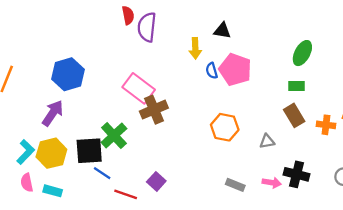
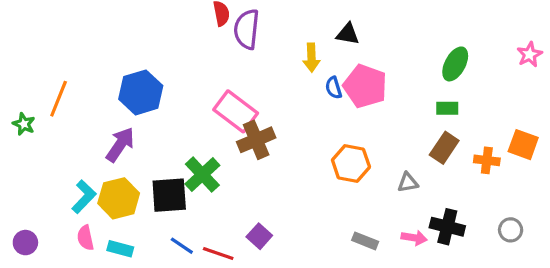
brown rectangle: (294, 115) -> (444, 148), turned 65
blue line: (102, 173) -> (182, 246), moved

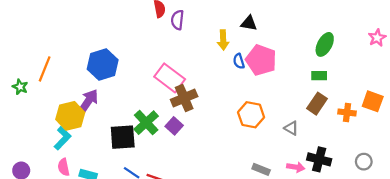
purple semicircle: (247, 29) -> (177, 20), size x0.7
gray triangle: (408, 182) -> (291, 128), turned 40
yellow hexagon: (119, 198) -> (70, 116), moved
purple square: (259, 236) -> (174, 126), moved

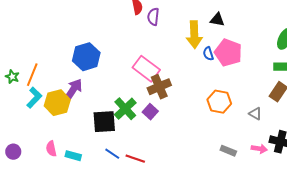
yellow arrow: (223, 40) -> (194, 35), size x1.5
orange line: (45, 69) -> (32, 75), moved
cyan L-shape: (62, 138) -> (34, 98), moved

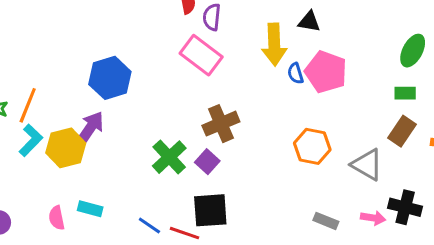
pink rectangle: (146, 69) -> (201, 55), moved
gray triangle: (255, 114) -> (367, 165), size x1.6
black square: (104, 122) -> (210, 210), moved
cyan rectangle: (73, 156) -> (90, 209), moved

